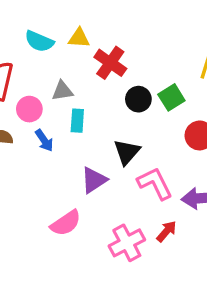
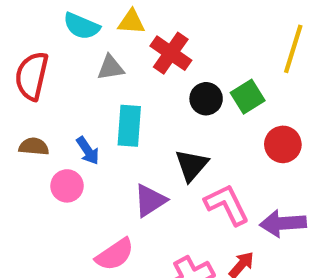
gray triangle: (62, 91) -> (111, 68), moved
pink circle: (29, 109) -> (67, 186), moved
cyan rectangle: (77, 121) -> (129, 126), size x1.4

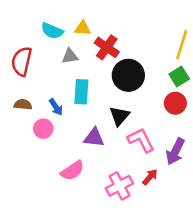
green square: (248, 97) -> (179, 77), moved
black circle: (206, 99) -> (128, 75), size x1.6
purple triangle: (150, 200) -> (94, 138), turned 40
purple arrow: (283, 223) -> (175, 152), turned -60

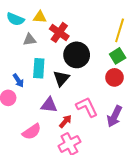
black triangle: (119, 116) -> (61, 78), moved
red arrow: (150, 177) -> (65, 121), moved

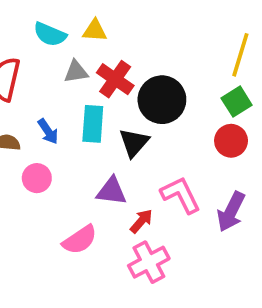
red cross: (59, 32) -> (115, 79), moved
blue arrow: (18, 80) -> (48, 131), moved

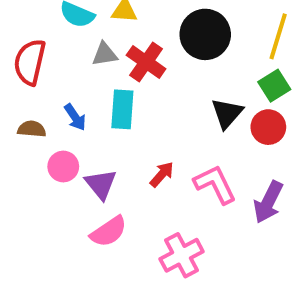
black circle: (162, 100) -> (205, 34), moved
black triangle: (134, 143) -> (227, 113), moved
purple triangle: (112, 191) -> (101, 184), moved, turned 44
red arrow: (141, 221) -> (162, 174), moved

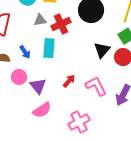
red cross: (146, 62) -> (61, 24), turned 30

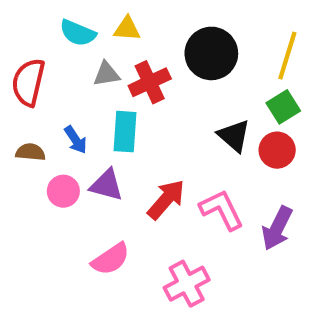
black triangle: (102, 50) -> (234, 136), turned -30
red arrow: (69, 81) -> (166, 199), size x1.5
purple triangle: (38, 86) -> (106, 185), moved, turned -36

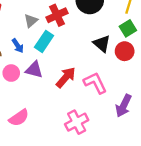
gray triangle: (106, 74) -> (31, 21), moved, turned -32
cyan rectangle: (125, 132) -> (44, 41), turned 30
purple arrow: (277, 228) -> (124, 106), moved
pink semicircle: (111, 259) -> (19, 118), moved

